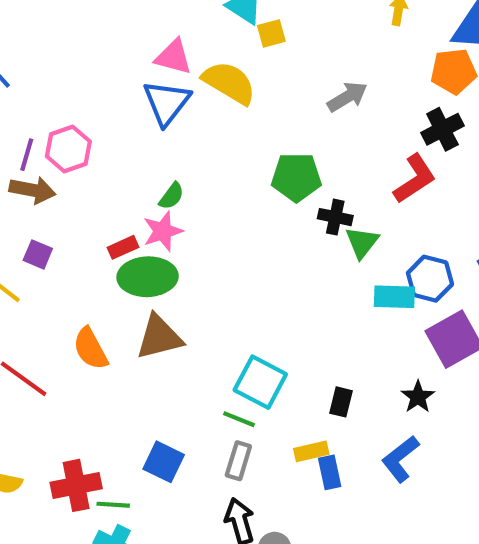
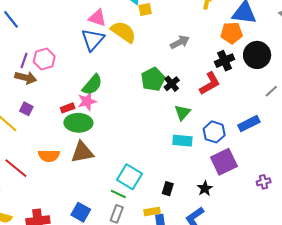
green pentagon: (296, 177) -> (153, 79), turned -30
green semicircle: (172, 196) -> (92, 85), size x1.6
black cross: (335, 217) -> (172, 84), moved, turned 35
cyan rectangle: (394, 297) -> (182, 141), moved
orange semicircle: (90, 349) -> (49, 156), turned -65

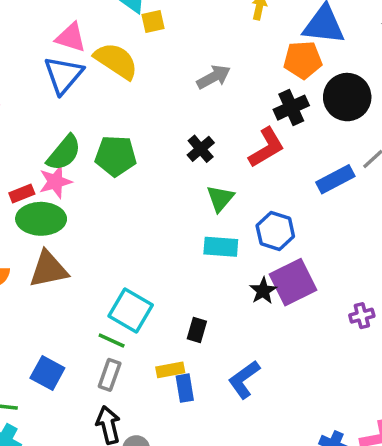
green pentagon: (153, 79) -> (116, 156), moved, turned 30
blue rectangle: (249, 124) -> (335, 179), moved
black star: (205, 188) -> (263, 291), moved

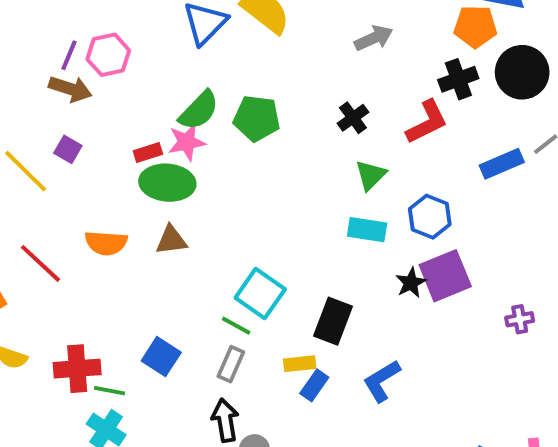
brown triangle: (48, 269) -> (171, 240), size x0.7
black rectangle: (197, 330) -> (333, 321), size x1.6
blue rectangle: (185, 388) -> (314, 385), turned 40

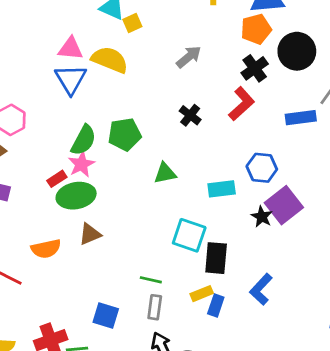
blue rectangle: (502, 164) -> (301, 118), turned 32
green triangle: (371, 175) -> (165, 173), moved, turned 50
cyan square: (260, 294) -> (189, 235), moved

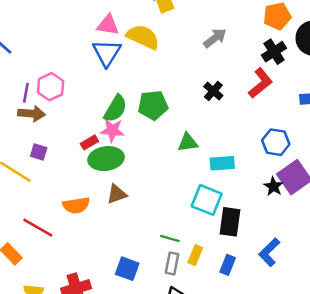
pink star: (81, 164) -> (112, 130), turned 30
cyan rectangle: (222, 189) -> (222, 163), moved
yellow rectangle: (202, 294) -> (195, 255), moved, turned -48

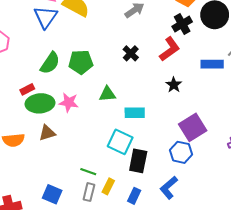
pink star: (112, 130) -> (69, 102), moved
blue hexagon: (276, 142) -> (181, 152), moved
black star: (273, 186) -> (174, 85), moved

